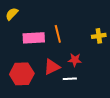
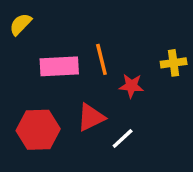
red star: (75, 60) -> (131, 86), moved
white line: (70, 79) -> (123, 139), turned -40

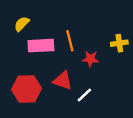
yellow semicircle: (21, 24) -> (22, 24), moved
red triangle: (91, 117) -> (63, 81), turned 45

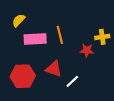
red star: (90, 59) -> (87, 50), moved

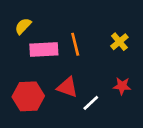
yellow cross: (102, 37) -> (119, 42), moved, turned -32
red star: (87, 50) -> (122, 86), moved

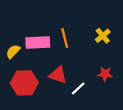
yellow semicircle: (23, 26) -> (13, 51), moved

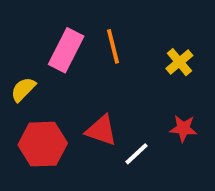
orange line: (65, 38) -> (113, 46), moved
pink rectangle: (38, 43) -> (66, 50), moved, turned -60

